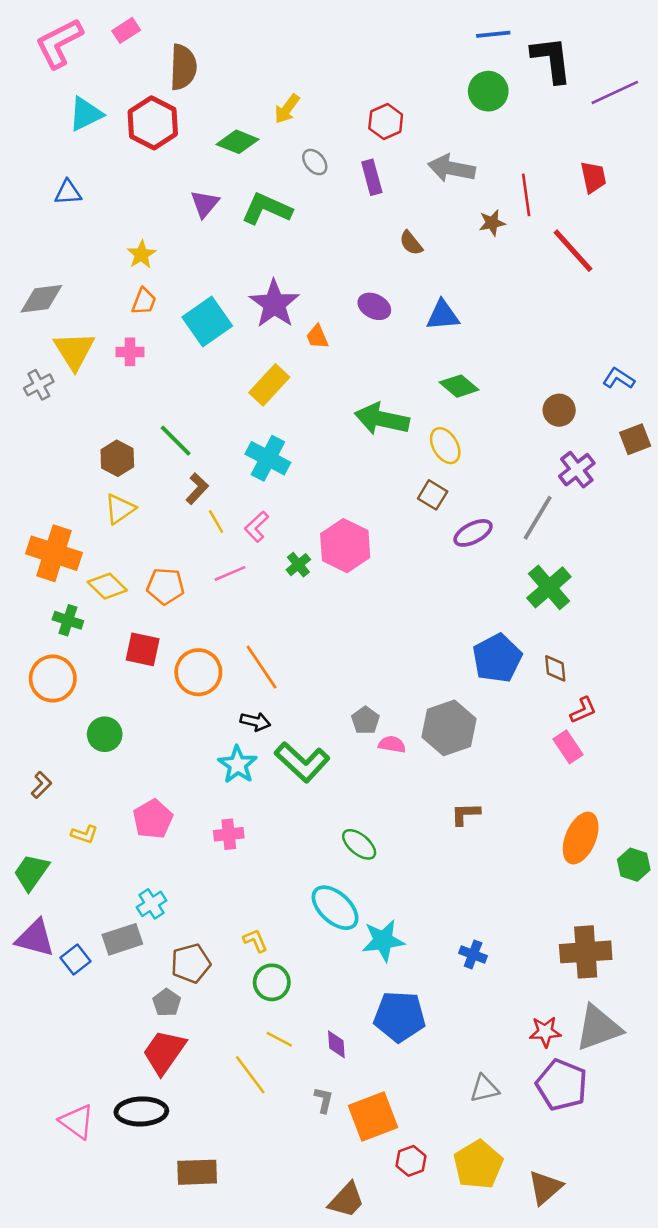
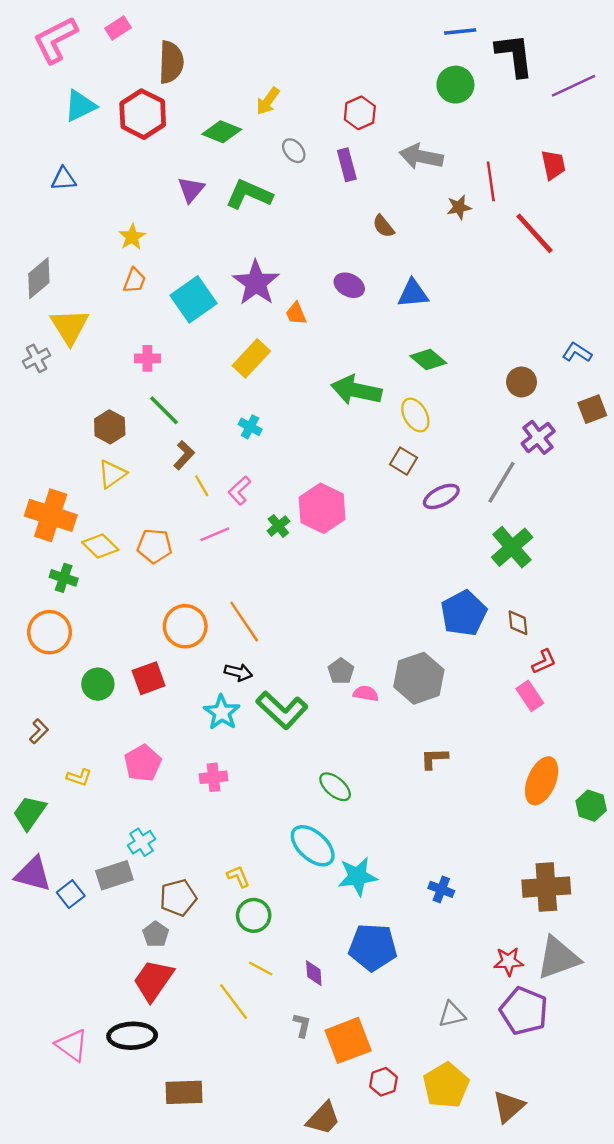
gray diamond: (41, 299) -> (39, 278), turned -33
pink cross: (130, 352) -> (147, 358), moved
cyan cross: (268, 458) -> (250, 427), size x0.6
red square: (143, 649) -> (149, 678), moved, turned -32

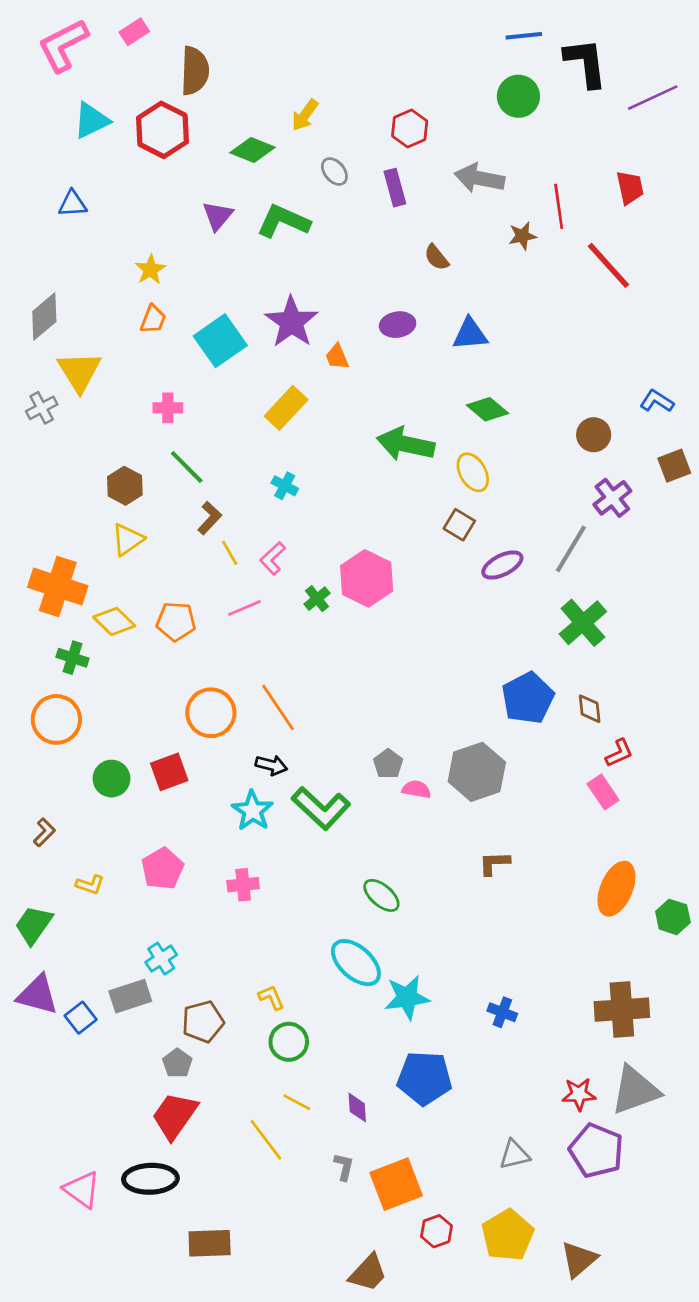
purple ellipse: (349, 285) -> (398, 325), turned -36

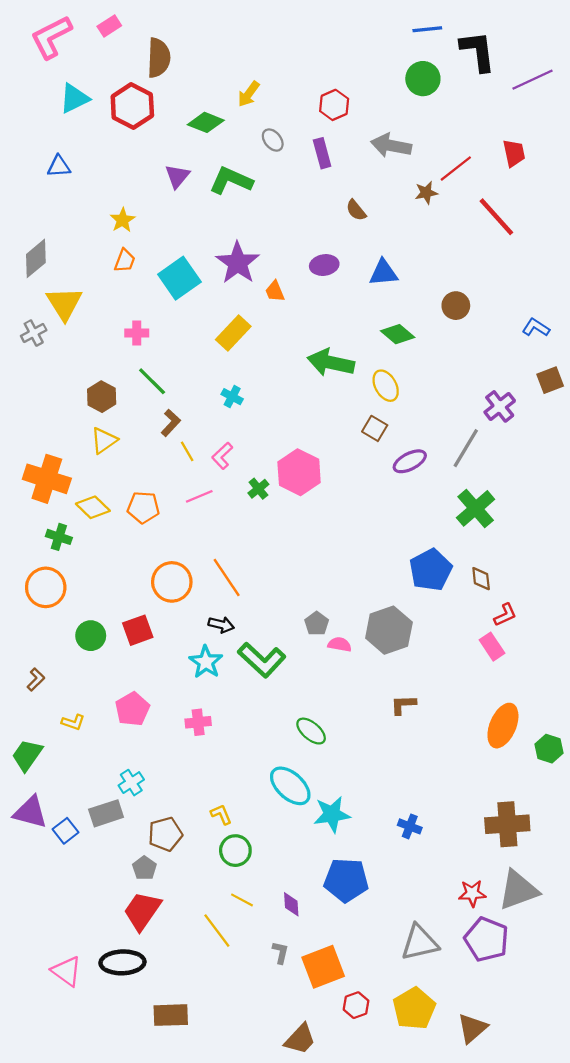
red line: (559, 206) -> (456, 169), turned 60
brown circle: (594, 435) -> (456, 306), moved
gray triangle: (514, 1155) -> (420, 943), size x1.5

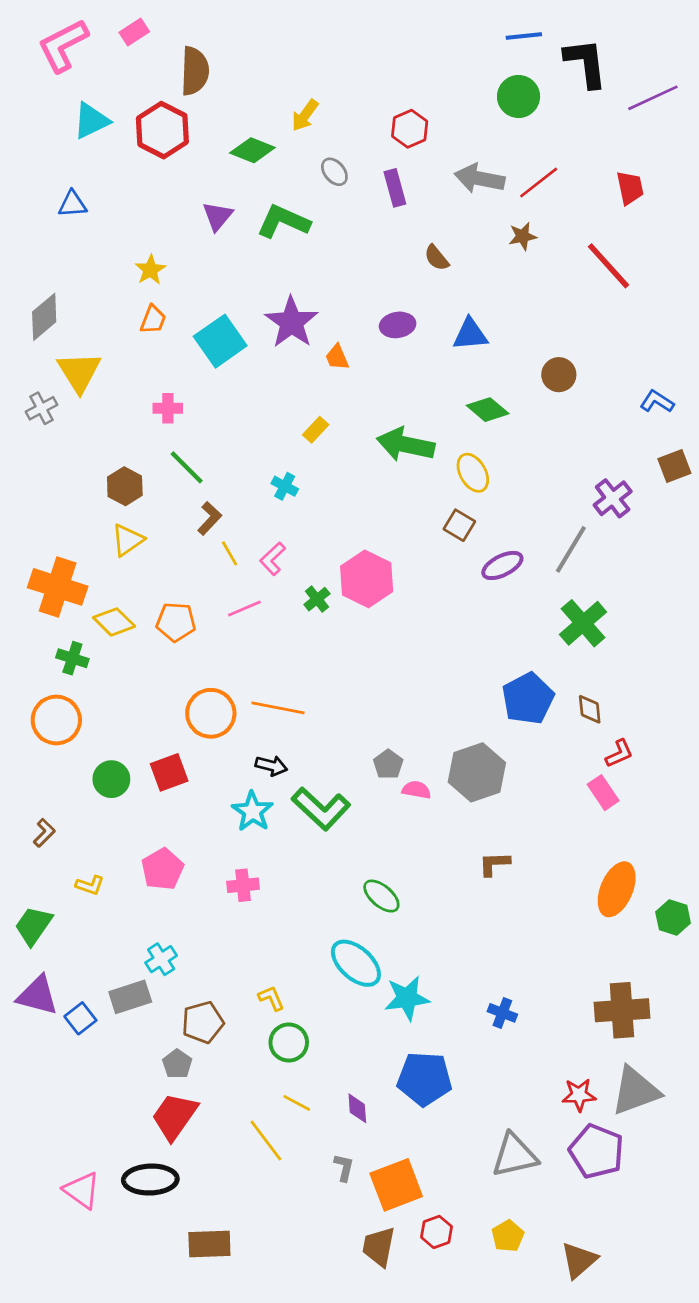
red line: (456, 169) -> (539, 183), moved
yellow rectangle: (233, 333) -> (316, 430), moved, size x0.6
orange line: (227, 578) -> (278, 708), turned -45
yellow pentagon: (414, 1008) -> (508, 1236), size x0.6
brown trapezoid: (300, 1039) -> (379, 1247), moved, turned 148

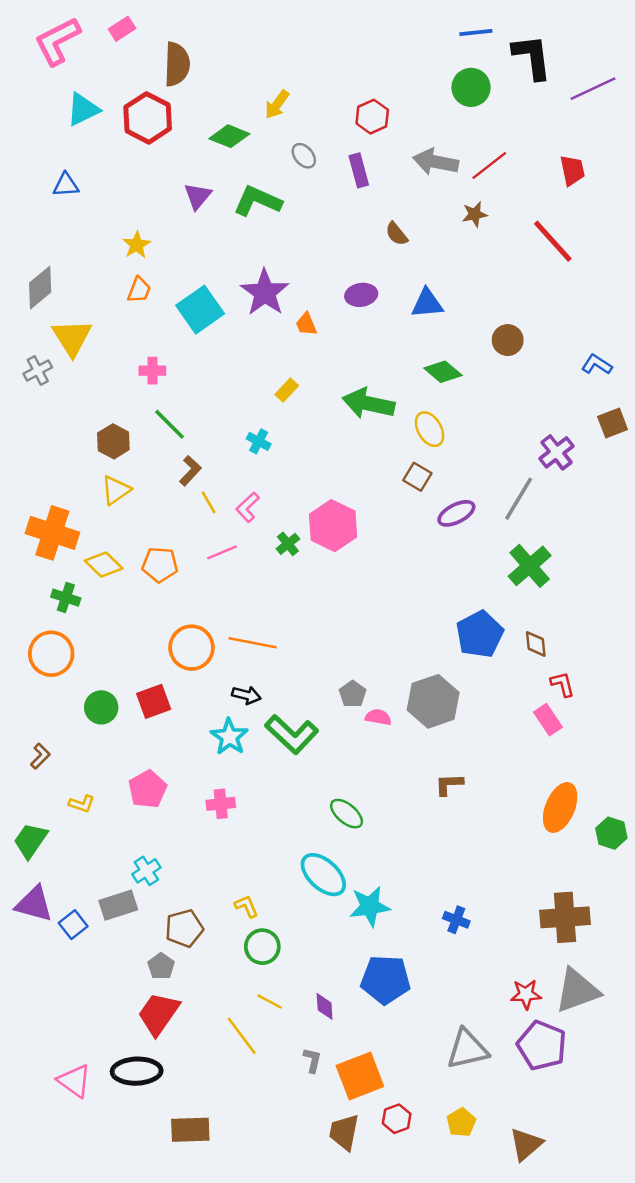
red L-shape: (619, 754) -> (563, 684), turned -80

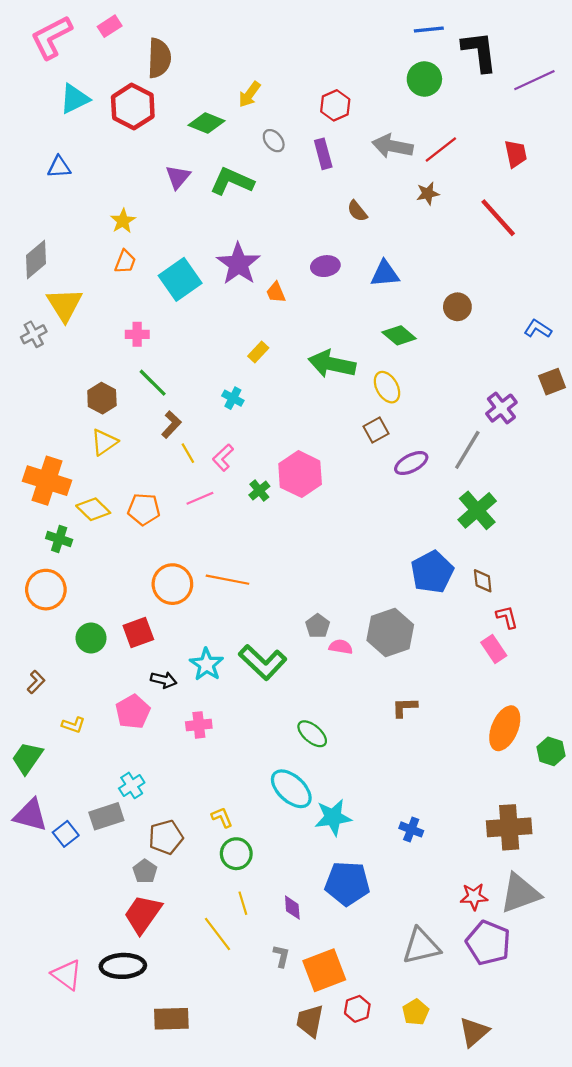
brown square: (417, 477) -> (376, 430), turned 30
black arrow: (246, 695) -> (164, 680), moved
yellow line: (270, 1002) -> (243, 903), turned 45

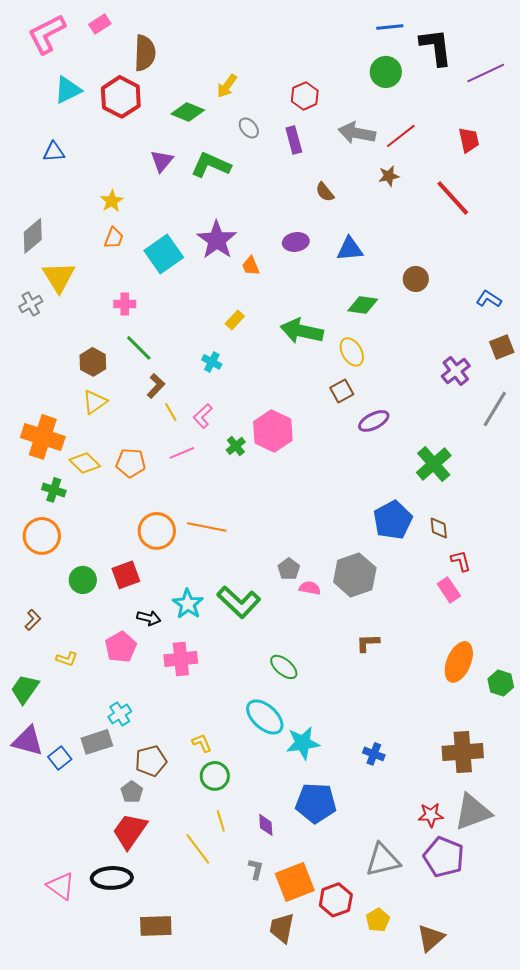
green diamond: (399, 335) -> (363, 305), turned -32
gray line: (467, 450) -> (495, 409), moved
pink cross: (199, 725) -> (181, 659), size x1.4
red hexagon: (357, 1009) -> (336, 900), moved, size x1.4

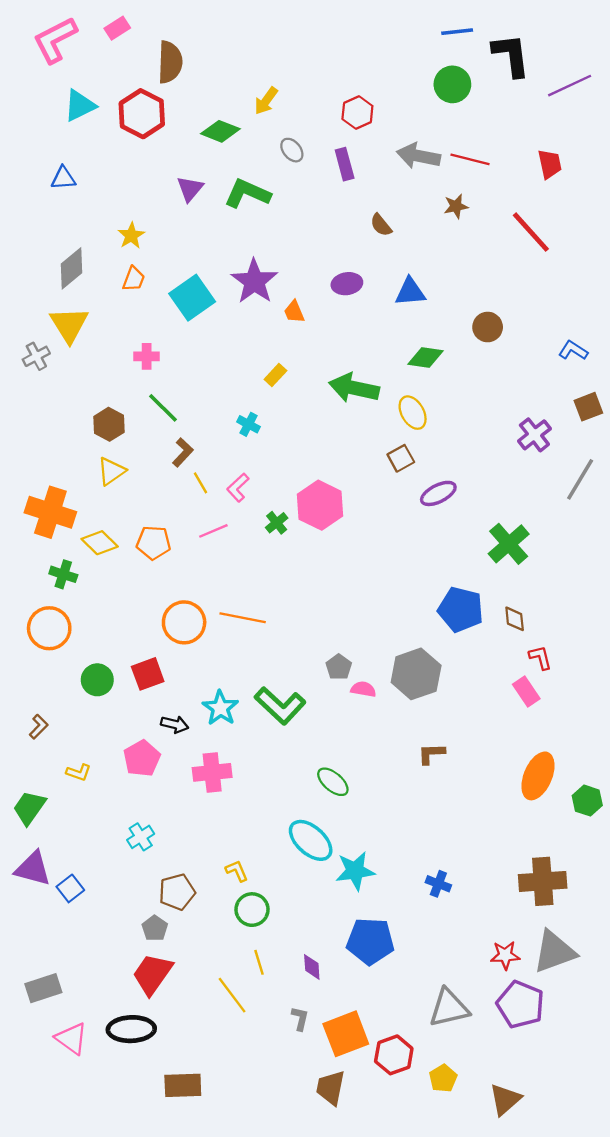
red line: (401, 136) -> (470, 159), turned 52
gray diamond: (33, 236) -> (71, 268), moved
blue pentagon: (393, 520) -> (461, 609), turned -30
gray rectangle: (97, 742) -> (43, 988), moved

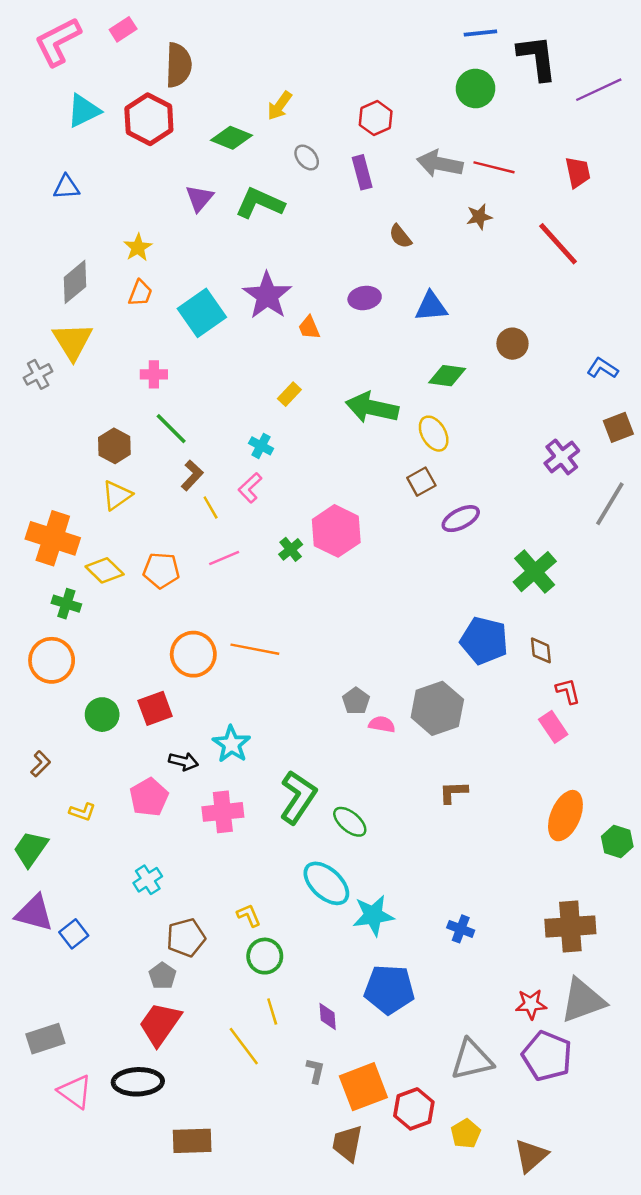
pink L-shape: (238, 488) -> (250, 488), moved
green L-shape: (280, 706) -> (298, 797), moved, turned -99

